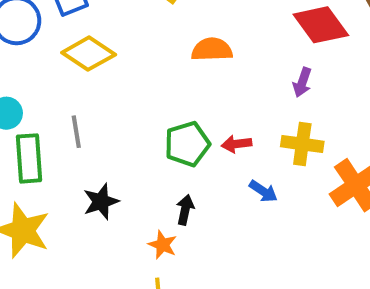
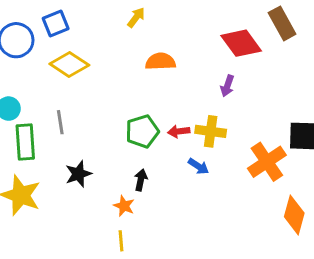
yellow cross: (302, 144) -> (211, 131), moved

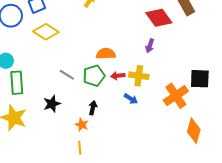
orange semicircle: (160, 61) -> (106, 54), moved
gray line: (60, 122) -> (67, 75), moved, turned -49

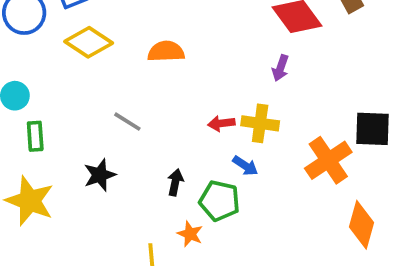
orange semicircle: (106, 54) -> (166, 51), moved
green pentagon: (94, 76) -> (220, 201), moved, turned 30
green rectangle: (17, 83) -> (35, 136), size x0.7
orange star: (82, 125) -> (190, 234), moved

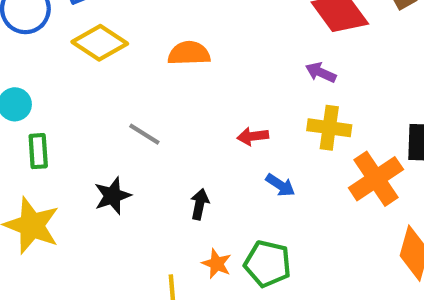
purple arrow: (280, 68) -> (321, 72), turned 95
yellow cross: (260, 123) -> (329, 128), moved
green pentagon: (220, 201) -> (268, 264), moved

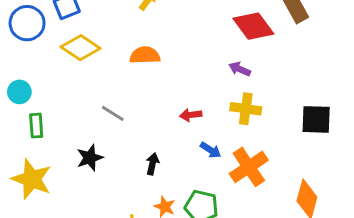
orange cross: (376, 179) -> (249, 167), moved

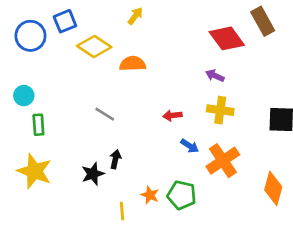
yellow diamond: (81, 48) -> (94, 46), moved
black star: (90, 158) -> (93, 174), moved
black arrow: (152, 164) -> (115, 159), moved

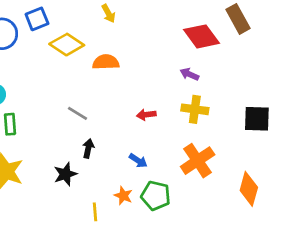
yellow arrow: (135, 16) -> (108, 14), turned 114
blue arrow: (190, 146) -> (138, 161), moved
black arrow: (115, 159) -> (88, 148), moved

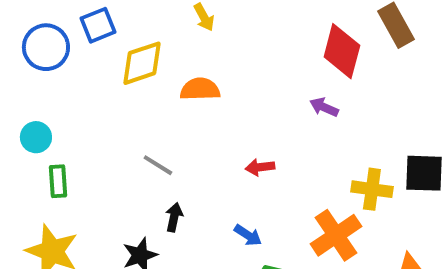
red diamond: (202, 36) -> (342, 51), turned 51
yellow diamond: (67, 45) -> (142, 63), turned -52
yellow cross: (195, 109) -> (372, 189), moved

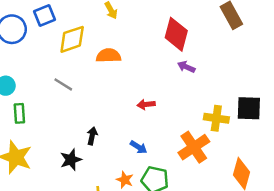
red diamond: (342, 51) -> (176, 34), moved
gray line: (158, 165) -> (63, 84), moved

